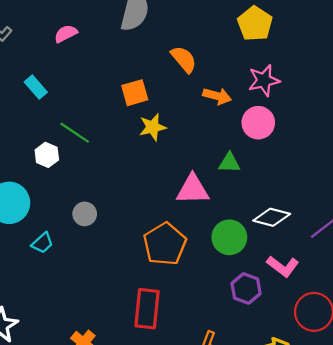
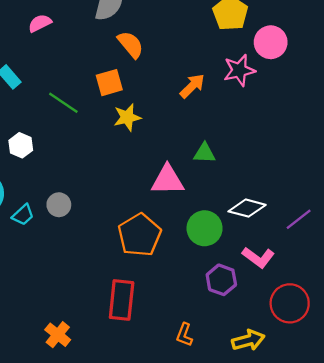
orange semicircle: (184, 59) -> (131, 44), moved
orange arrow: (217, 96) -> (192, 86), turned -60
pink circle: (258, 123) -> (271, 42), moved
green line: (75, 133) -> (63, 103), moved
cyan trapezoid: (42, 243) -> (23, 215), moved

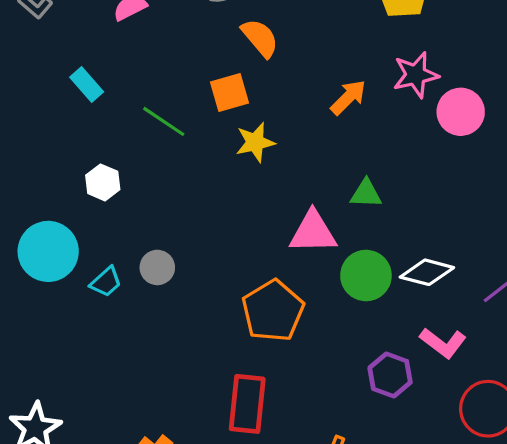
pink circle: (271, 42) -> (461, 112), moved
green circle: (205, 228) -> (366, 275), moved

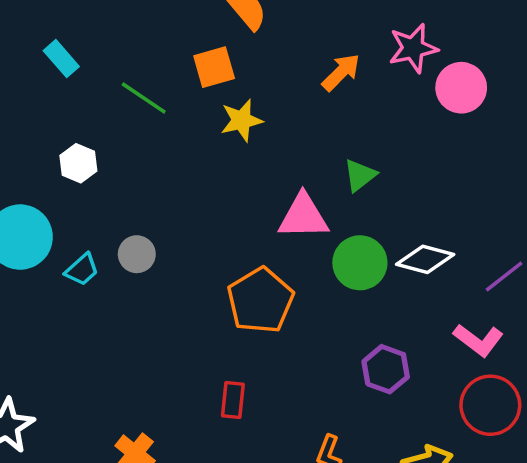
green triangle: (366, 194) -> (360, 175), turned -40
pink L-shape: (443, 343) -> (478, 340), moved
red rectangle: (247, 404) -> (233, 400), size x0.6

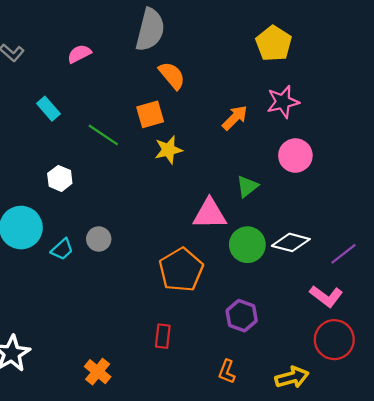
pink circle: (461, 88) -> (295, 156), moved
purple hexagon: (386, 369) -> (242, 316), moved

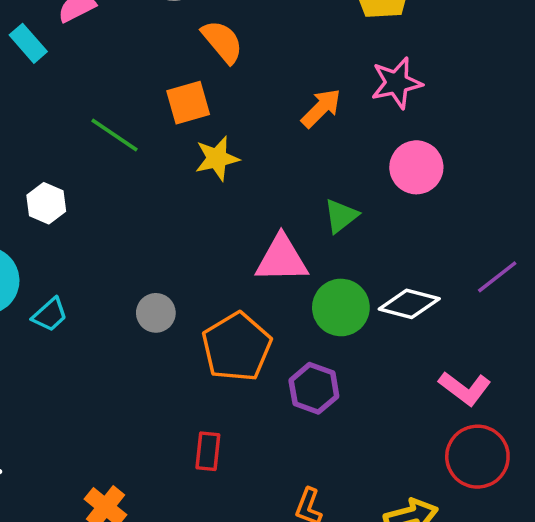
cyan rectangle: (48, 109) -> (28, 43), moved
gray circle: (99, 239) -> (156, 313), moved
purple line: (343, 254) -> (497, 277), moved
purple hexagon: (242, 316) -> (314, 388), moved

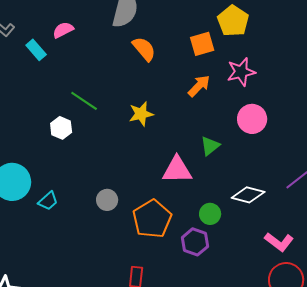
orange square: (188, 103) -> (202, 44), moved
white hexagon: (46, 203) -> (61, 128), moved
green circle: (341, 307) -> (210, 214), moved, size x0.7

